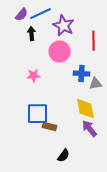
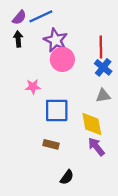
purple star: (64, 26) -> (56, 40), moved
black arrow: (32, 34) -> (18, 39), moved
blue cross: (82, 74) -> (103, 67), moved, turned 35
blue square: (38, 114) -> (57, 110), moved

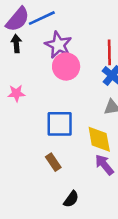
purple semicircle: (19, 17) -> (18, 19), size x1.5
pink star: (33, 87) -> (16, 93), moved
brown rectangle: (51, 144) -> (53, 162), turned 42

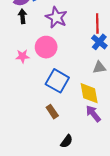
pink circle: (66, 67) -> (46, 47), moved
blue square: (60, 124) -> (57, 81), turned 30

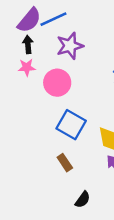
purple star: (56, 17) -> (70, 46), turned 30
pink star: (23, 56) -> (27, 67), moved

